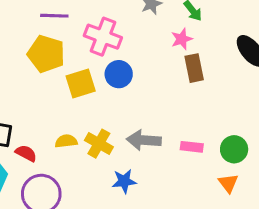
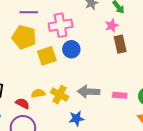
pink cross: (103, 37) -> (61, 25), turned -30
red semicircle: (26, 153) -> (22, 103), moved

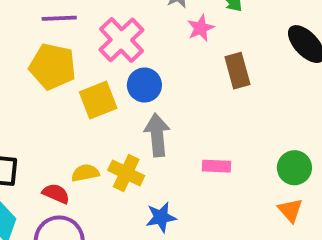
pink cross: (61, 25) -> (121, 40), turned -30
pink star: (112, 26) -> (201, 28), moved
gray arrow: (89, 92) -> (157, 135), moved, turned 85
pink rectangle: (120, 95) -> (217, 166), moved

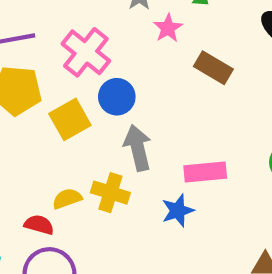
brown rectangle: (237, 71) -> (213, 68), turned -36
pink rectangle: (217, 166) -> (205, 172), size x1.4
blue star: (161, 217) -> (178, 211), moved

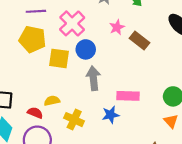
pink star: (168, 28) -> (117, 27), moved
yellow square: (70, 119) -> (59, 58), turned 30
yellow cross: (110, 193) -> (74, 120), moved

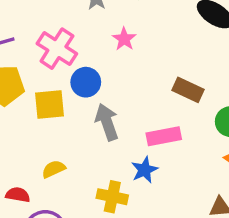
brown rectangle: (139, 41) -> (188, 90), moved
red semicircle: (35, 113) -> (18, 195), moved
yellow cross: (74, 120) -> (112, 197), moved

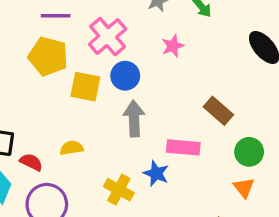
blue star: (145, 170) -> (156, 173), turned 30

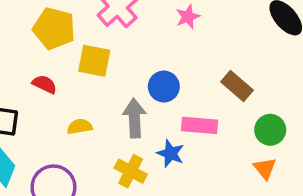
blue circle: (125, 76) -> (164, 87), moved
gray arrow: (134, 119) -> (134, 118), moved
red semicircle: (31, 162) -> (45, 84), moved

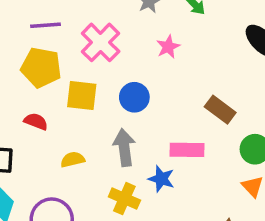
blue circle: (164, 87) -> (134, 97), moved

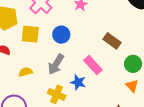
gray arrow: (124, 148) -> (56, 64), turned -140
pink rectangle: (187, 150) -> (93, 65), turned 48

